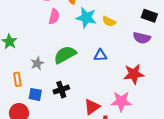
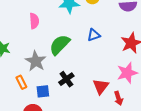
pink semicircle: (54, 16) -> (34, 21), moved
gray star: (37, 63) -> (36, 61), size x1.5

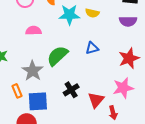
pink semicircle: (34, 21) -> (33, 31), turned -91
black cross: (66, 79) -> (71, 90), moved
blue square: (43, 91) -> (38, 101), size x1.5

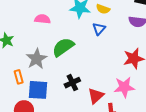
blue triangle: (92, 48) -> (99, 29), moved, turned -40

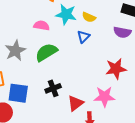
pink semicircle: (42, 19) -> (42, 26), moved
gray star: (36, 59) -> (15, 51), moved

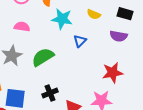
yellow semicircle: (89, 17) -> (94, 14), moved
pink semicircle: (42, 26) -> (22, 27), moved

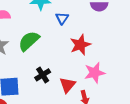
red star: (113, 73) -> (80, 45), moved

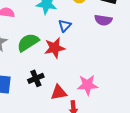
red star: (80, 45) -> (55, 48), moved
red triangle: (68, 85) -> (59, 92), turned 30

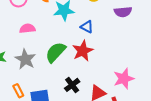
blue triangle: (65, 26) -> (87, 27), turned -32

